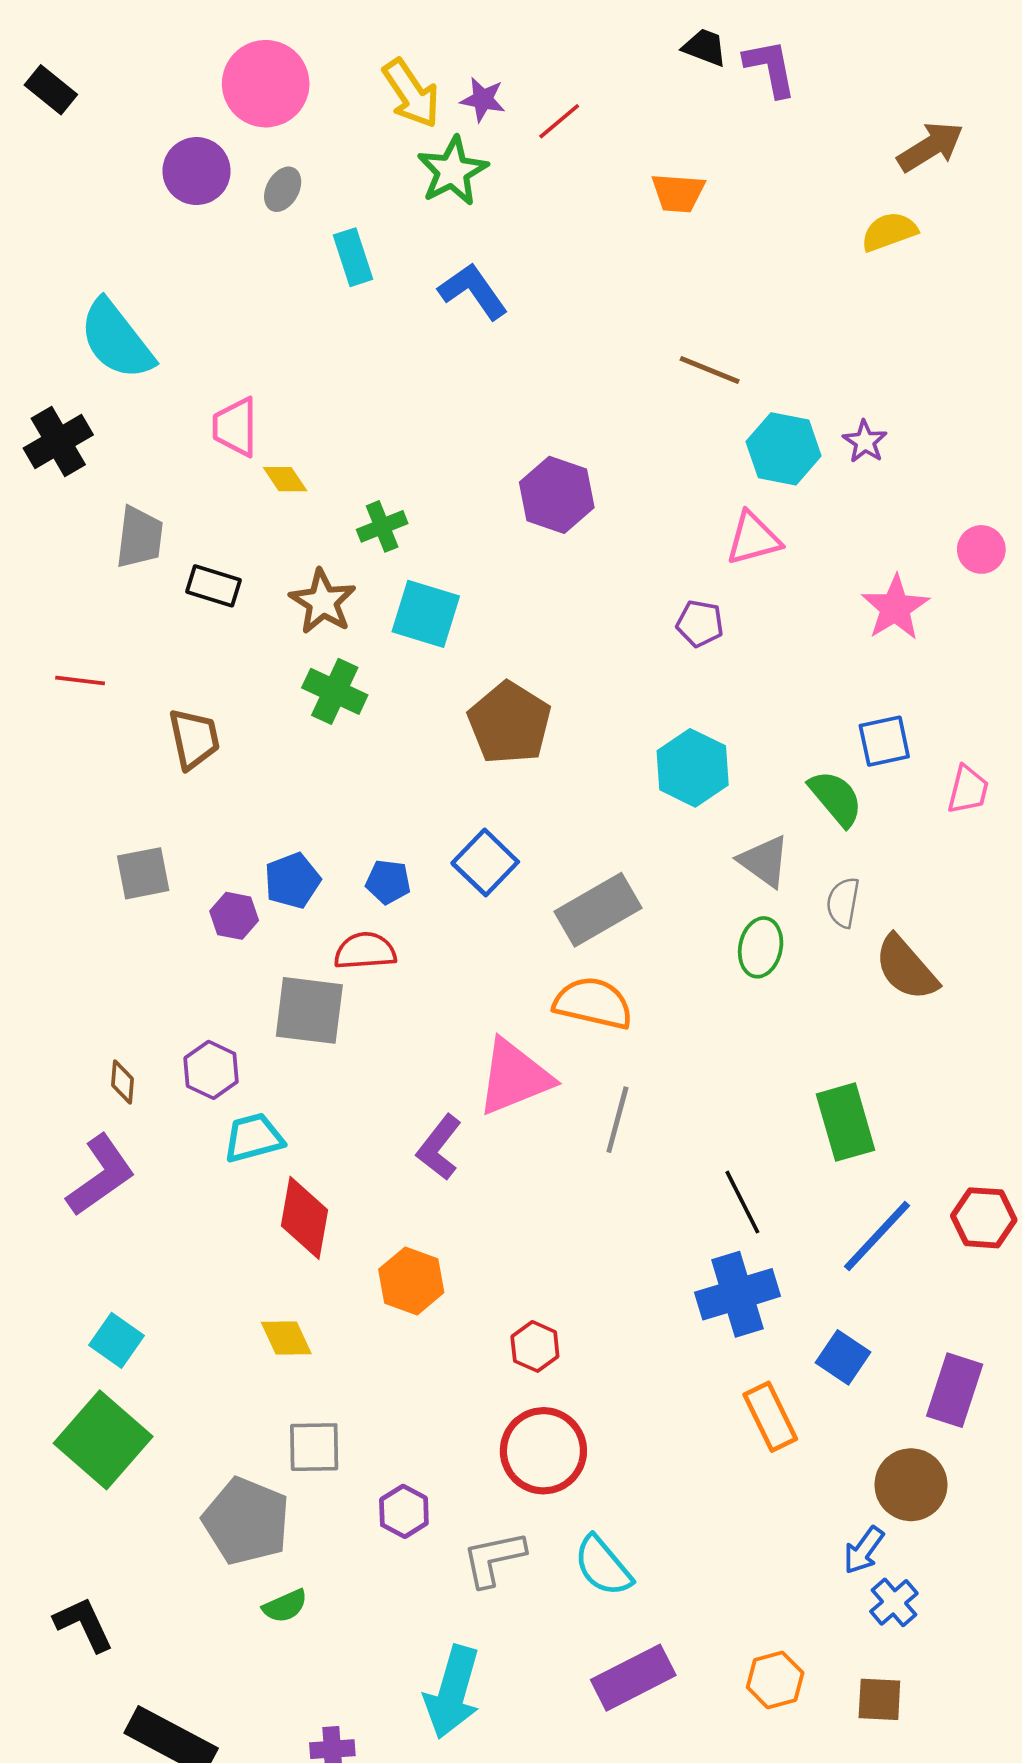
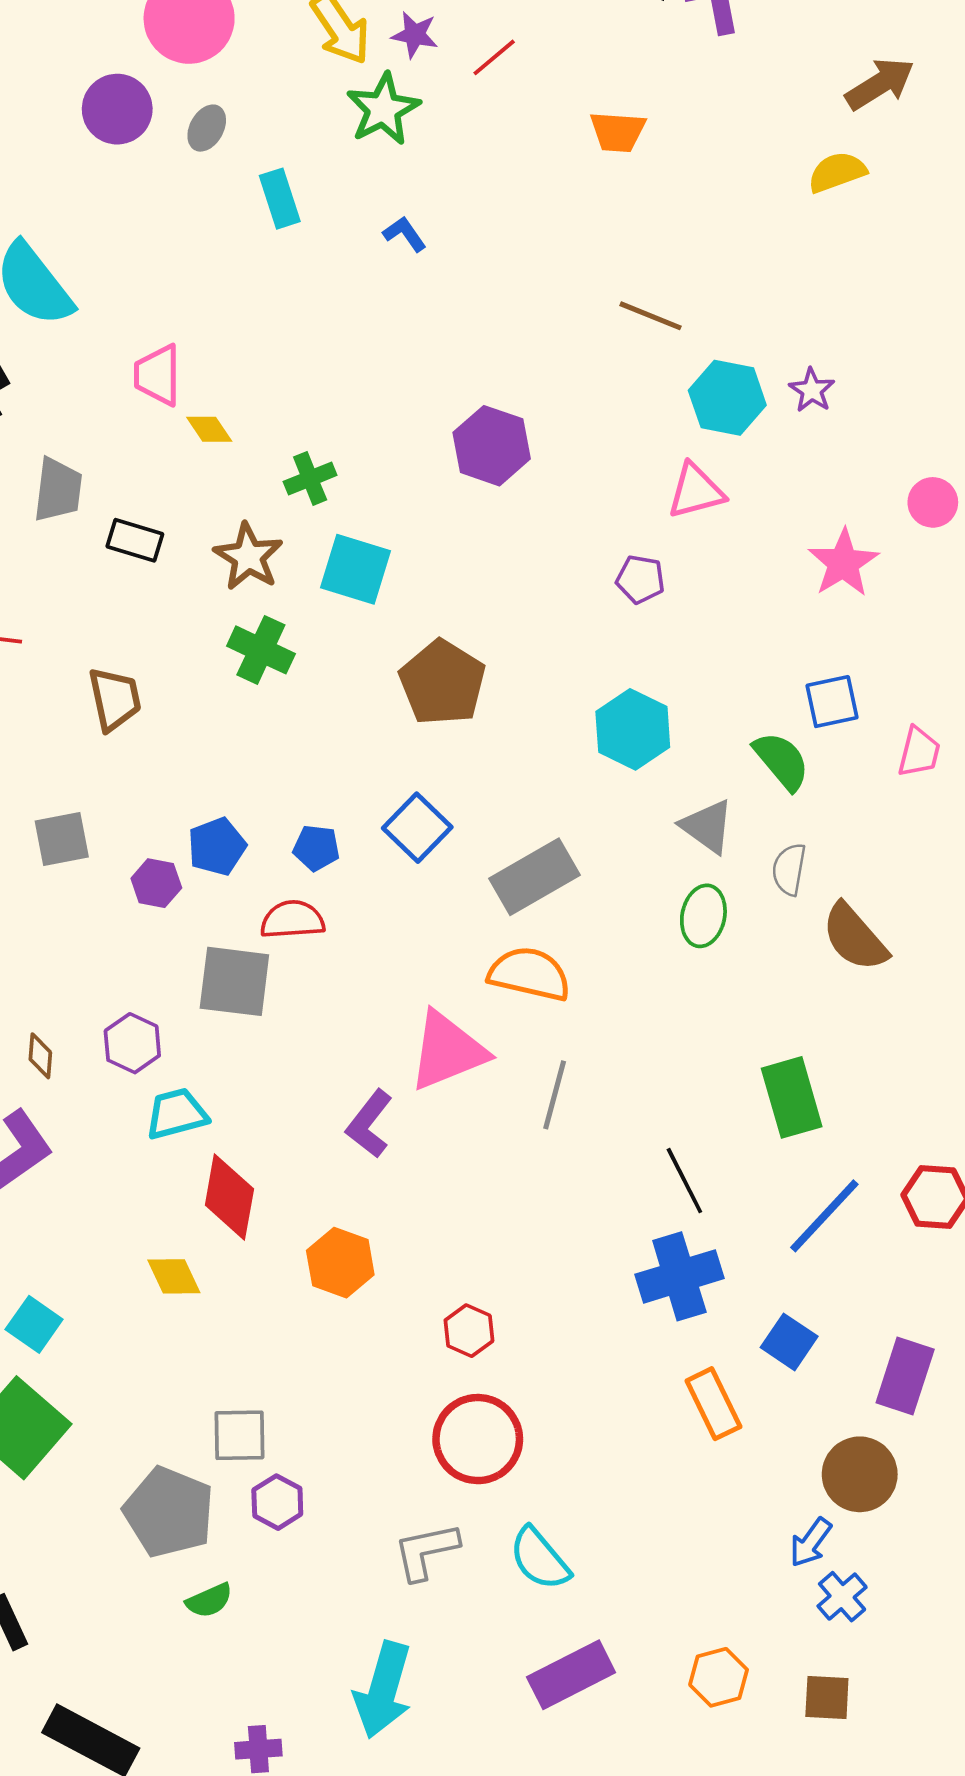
blue L-shape: (473, 291) -> (405, 234), size x0.6
yellow diamond: (286, 1338) -> (174, 1276), moved
purple hexagon: (404, 1511) -> (277, 1502), moved

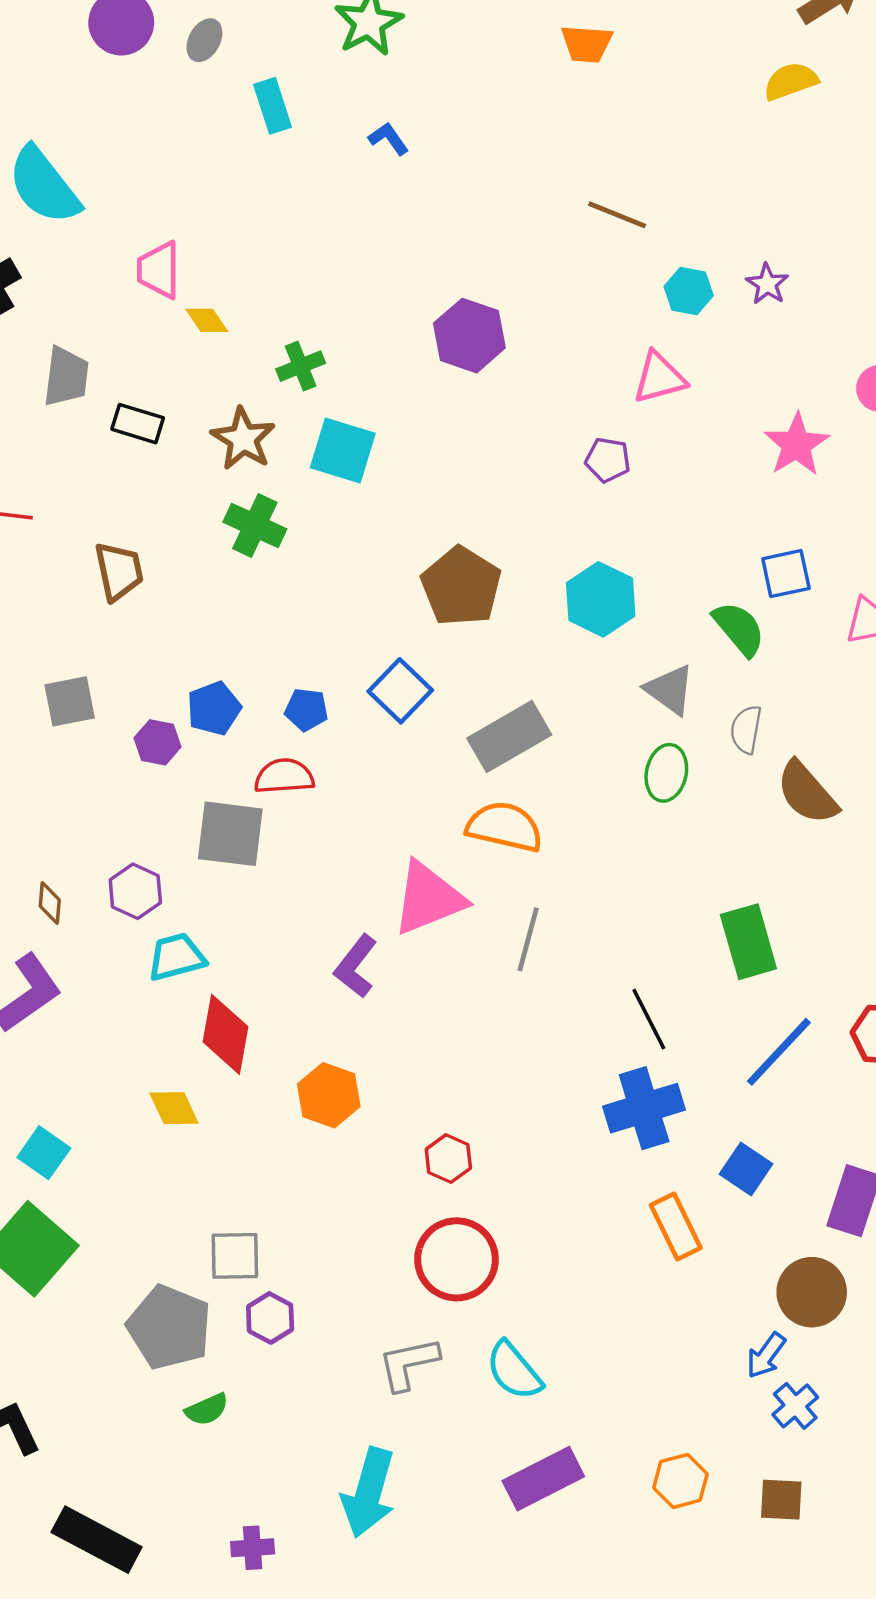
cyan hexagon: (727, 398) -> (689, 291), size x0.7
brown pentagon: (442, 683) -> (461, 586), moved

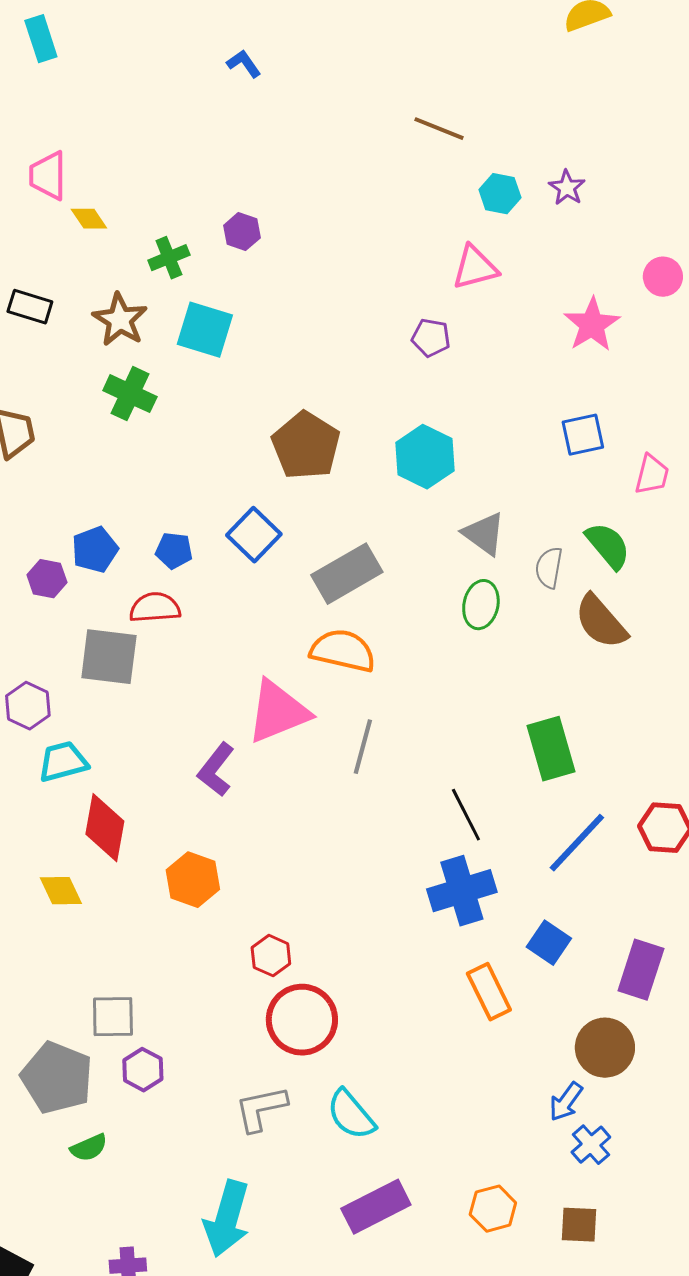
cyan rectangle: (272, 106) -> (41, 39), moved
purple hexagon: (469, 336) -> (242, 232), moved, size x0.6
green semicircle: (739, 629) -> (608, 546), moved
red hexagon: (448, 1159) -> (271, 956), moved

